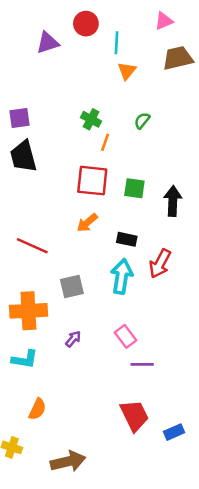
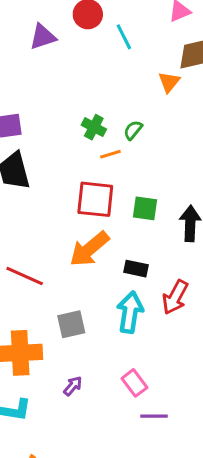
cyan line: (117, 43) -> (124, 37), turned -30
orange triangle: (127, 71) -> (169, 82), moved
green semicircle: (142, 121) -> (133, 130), moved
orange line: (105, 142) -> (110, 154), turned 54
orange arrow: (87, 223) -> (89, 249), size x1.6

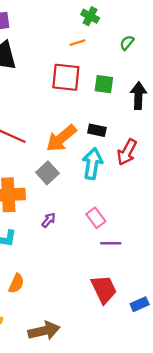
green cross: (94, 127) -> (90, 16), moved
green semicircle: (133, 130) -> (127, 43), moved
orange arrow: (89, 249) -> (61, 138), moved
gray square: (71, 324) -> (47, 173), turned -30

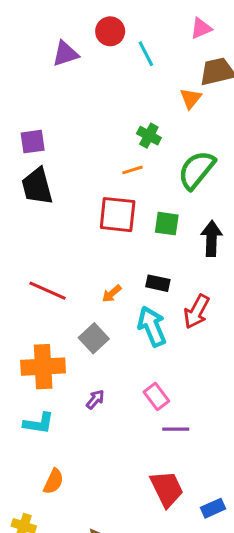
green semicircle: (127, 43) -> (197, 170), size x2.0
orange arrow: (61, 138) -> (112, 294), size x0.5
cyan arrow: (92, 164) -> (152, 326), turned -32

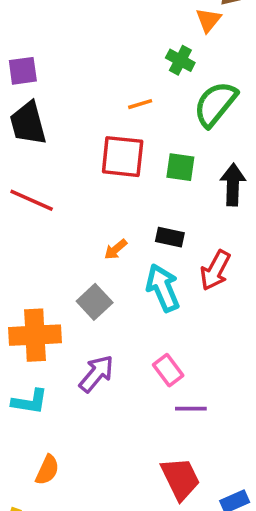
green cross: (149, 136) -> (180, 60), moved
red line: (48, 291) -> (32, 200), moved
purple arrow: (95, 399) -> (96, 374), size x1.6

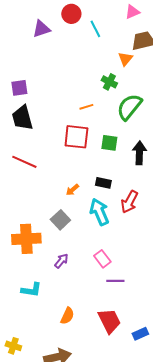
purple arrow: (96, 374) -> (61, 261), size x0.7
cyan L-shape: (30, 402) -> (31, 290), moved
orange semicircle: (47, 470) -> (67, 316), moved

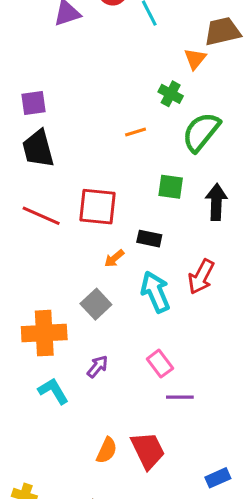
red square: (76, 137) -> (98, 207), moved
black rectangle: (103, 183) -> (149, 239), moved
cyan L-shape: (31, 290) -> (53, 391), moved, turned -130
red trapezoid: (109, 321) -> (148, 450), moved

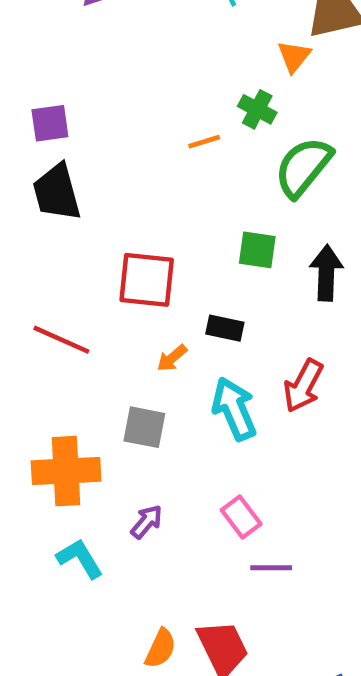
orange line: (136, 132) -> (204, 142), moved
red line: (41, 216) -> (61, 340), moved
gray square: (96, 304) -> (144, 427), turned -36

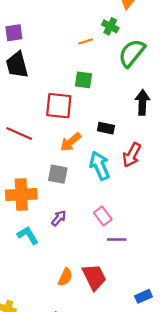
green square: (257, 250) -> (83, 80), moved
black rectangle: (225, 328) -> (106, 128), moved
orange arrow: (172, 358) -> (71, 142), size x1.5

